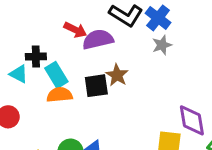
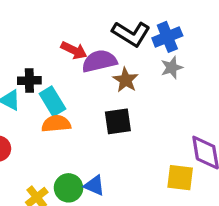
blue cross: (158, 18) -> (167, 37), turned 30
brown star: (117, 75) -> (126, 80), moved
black square: (96, 86) -> (118, 121), moved

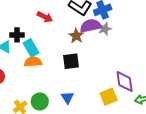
purple semicircle: (99, 61) -> (91, 26), moved
yellow square: (180, 178) -> (109, 97), turned -30
blue triangle: (94, 186) -> (68, 98), moved, turned 32

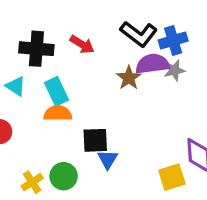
black cross: (17, 35) -> (36, 49), moved, size x1.5
black square: (71, 61) -> (95, 140), moved
blue triangle: (68, 98) -> (108, 159), moved

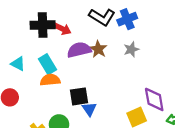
black cross: (36, 49) -> (43, 25), moved
purple semicircle: (153, 64) -> (79, 50), moved
gray star: (174, 70) -> (131, 49), moved

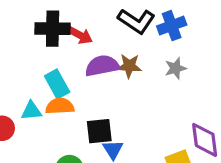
brown star: (98, 49) -> (129, 66), turned -30
cyan triangle: (18, 64) -> (31, 111), moved, turned -35

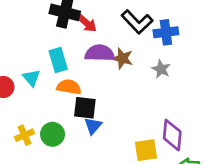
gray star: (175, 68) -> (161, 69), turned 30
orange semicircle: (60, 106) -> (69, 87), moved
cyan triangle: (31, 111) -> (31, 78), turned 42

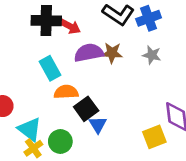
cyan triangle: (31, 78) -> (30, 129), moved, size x1.4
black square: (85, 108) -> (86, 109), turned -30

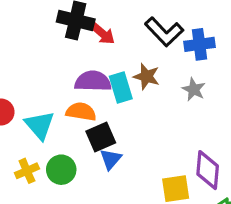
purple semicircle: (89, 53) -> (93, 81), moved
cyan rectangle: (50, 68) -> (121, 88), moved
cyan triangle: (30, 129) -> (40, 125), moved

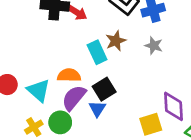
brown star: (146, 76) -> (116, 41), turned -30
purple semicircle: (93, 81) -> (74, 98), moved, turned -44
black square: (101, 137) -> (104, 89), moved

